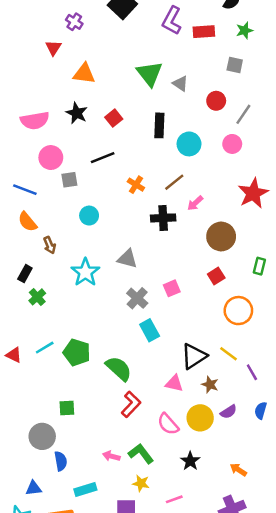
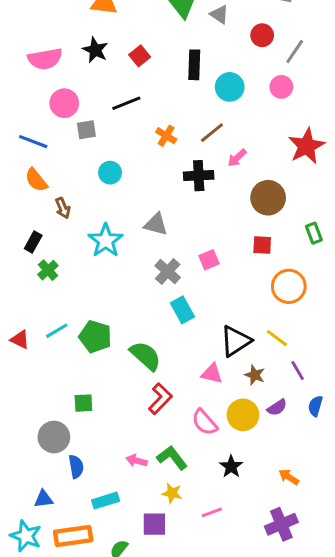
green rectangle: (259, 266) -> (314, 233), turned -35
red square: (216, 276) -> (262, 245), turned 35
purple line: (252, 372) -> (298, 371), moved

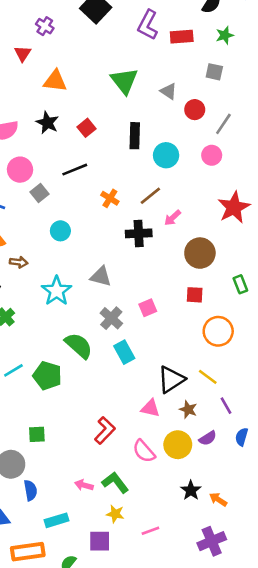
gray triangle: (219, 15) -> (169, 91), moved
gray square: (86, 130) -> (40, 193), turned -30
brown arrow: (63, 208) -> (19, 262), turned -60
green semicircle: (145, 356) -> (79, 346), moved
black star: (231, 467) -> (191, 490), moved

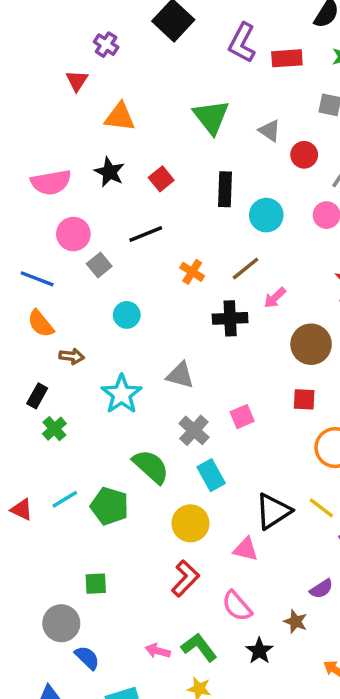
brown star: (188, 410) -> (296, 622), moved
yellow circle: (178, 445) -> (190, 523), moved
blue semicircle: (30, 490) -> (87, 658), turned -36
black star: (191, 490) -> (259, 651), moved

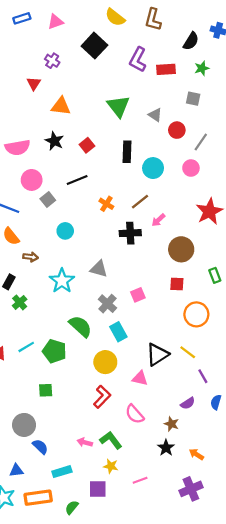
green square: (96, 584) -> (46, 390), moved
black star: (259, 651) -> (166, 448), moved

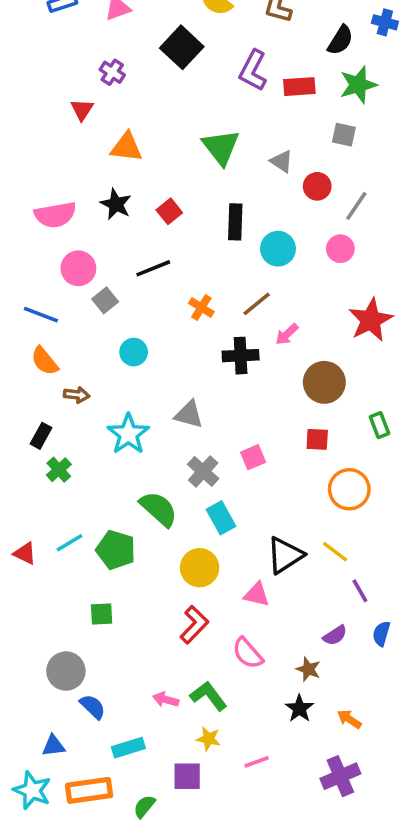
green star: (202, 68) -> (358, 85), size x1.5

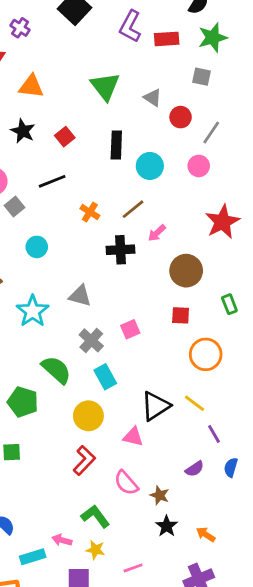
brown star: (308, 669) -> (160, 495), moved
pink arrow: (166, 700) -> (62, 540), moved

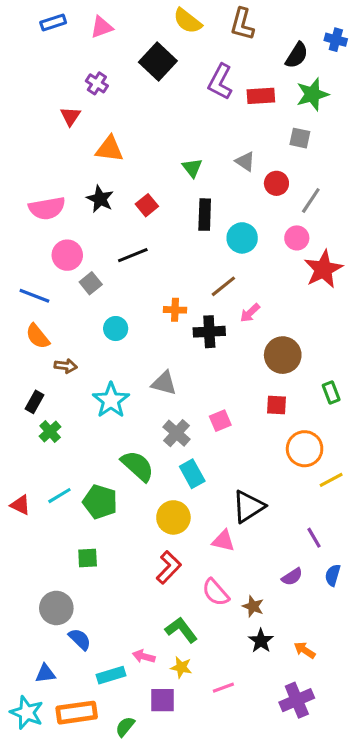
green triangle: (105, 86) -> (192, 168), moved, size x0.6
orange cross: (90, 212) -> (175, 310), moved, turned -30
red star: (222, 222) -> (323, 269), moved
yellow line: (195, 403) -> (331, 480), moved, turned -65

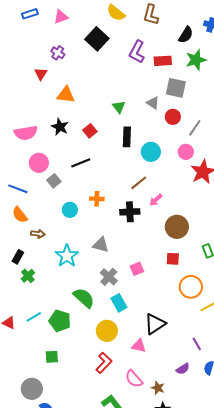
gray square: (300, 138) -> (176, 88), moved, size x1.5
orange cross: (175, 310) -> (97, 199), moved

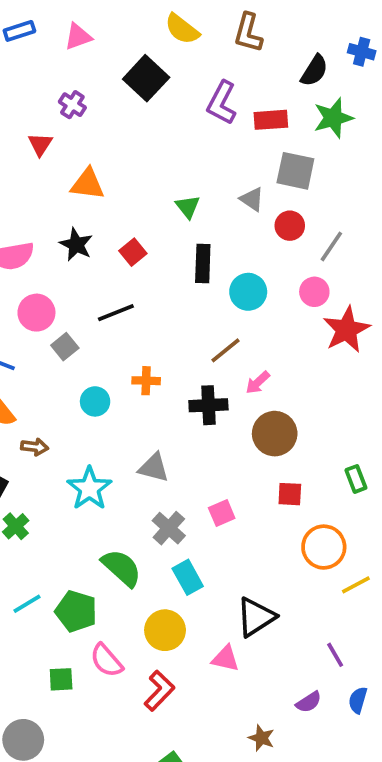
brown circle: (177, 227) -> (275, 434), moved
pink semicircle: (134, 379) -> (106, 660), moved

